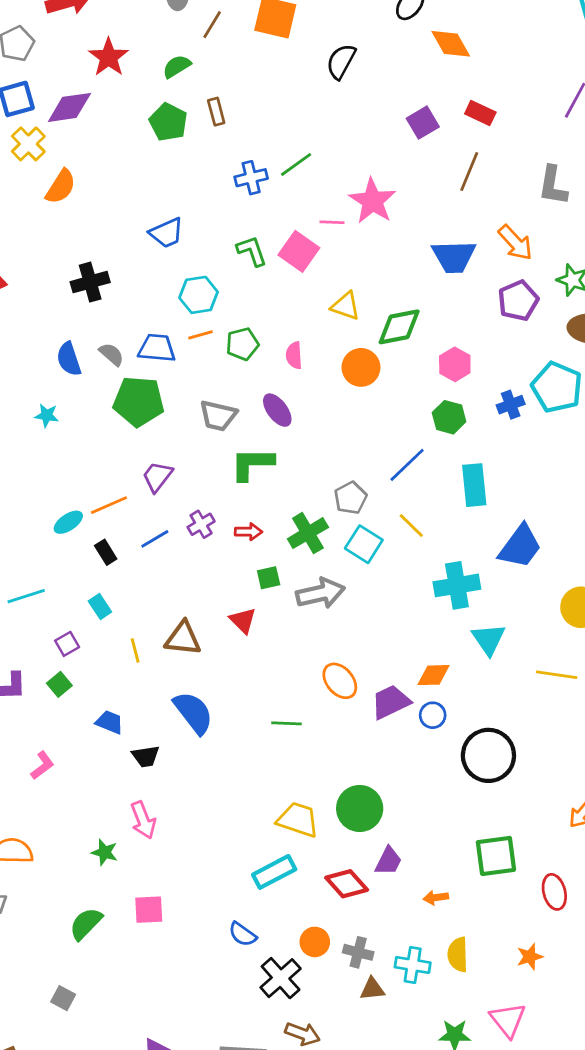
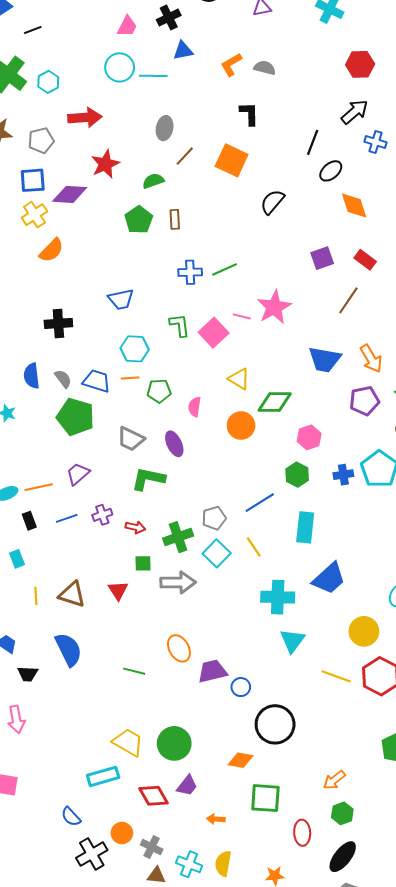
orange diamond: (434, 675) -> (241, 760), moved

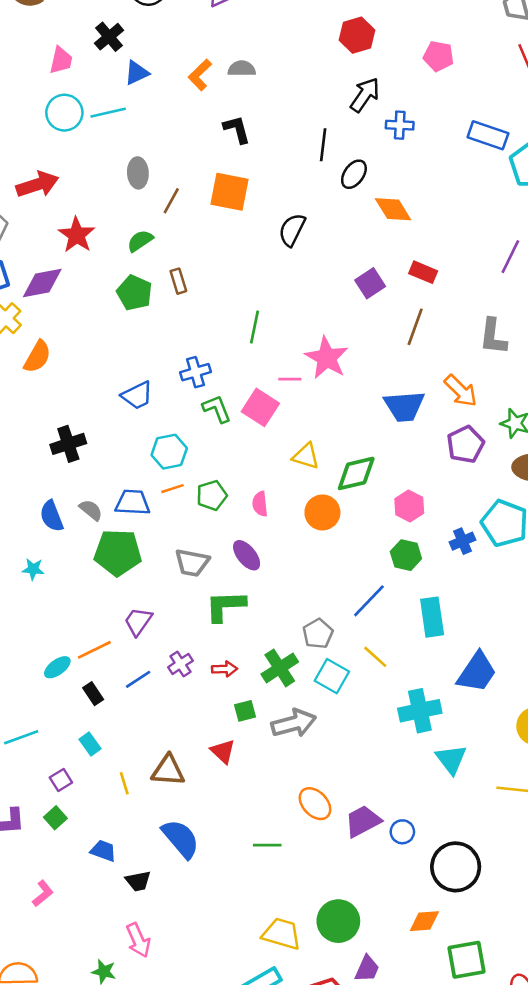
green line: (225, 269) -> (254, 327), turned -40
blue cross: (190, 272) -> (196, 372), moved

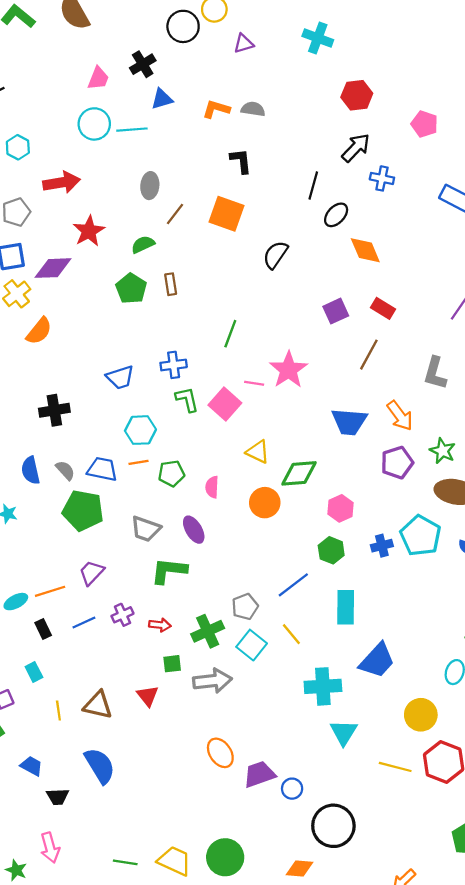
orange L-shape: (200, 75) -> (216, 109), turned 52
green line: (267, 845) -> (125, 862), moved

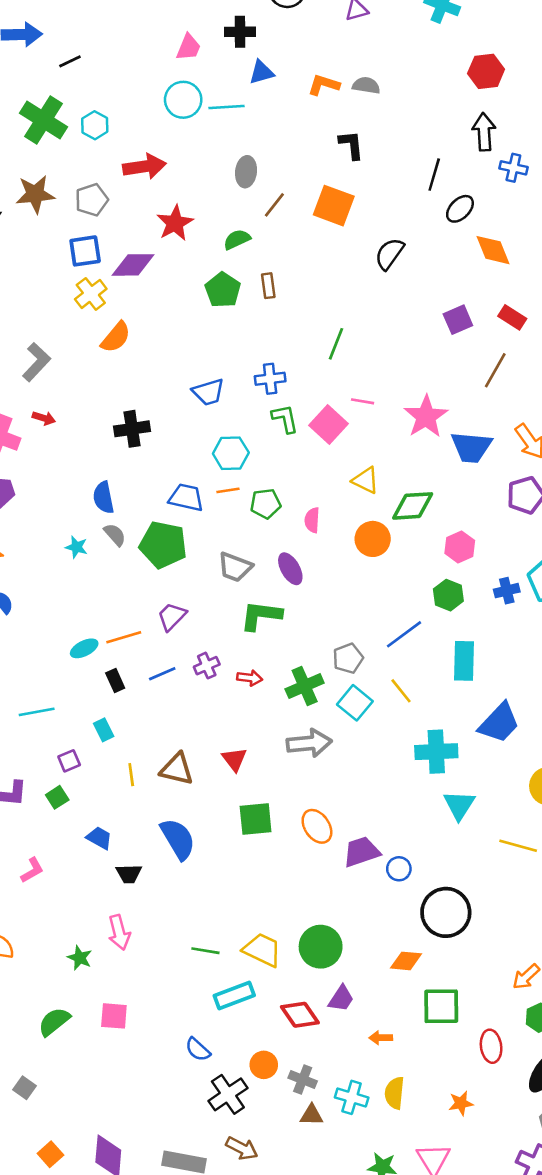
black cross: (143, 64) -> (240, 32), turned 30
black arrow: (356, 148) -> (484, 132), turned -48
pink star: (289, 370) -> (426, 417), moved
gray semicircle: (65, 470) -> (115, 535), moved
green square: (172, 664) -> (256, 819), moved, size x1.6

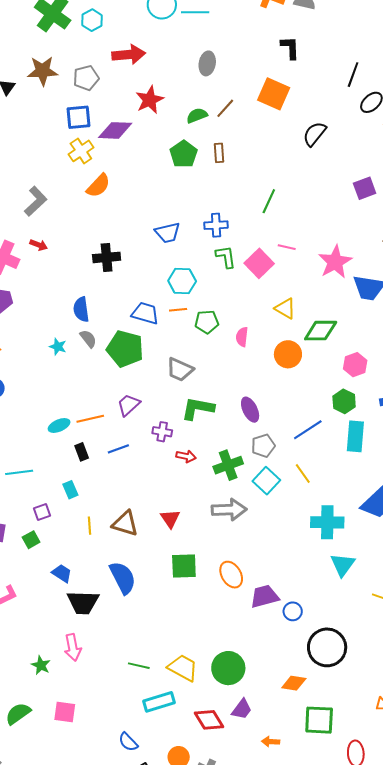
brown line: (274, 205) -> (225, 108), moved
purple ellipse: (290, 569) -> (250, 410), moved
cyan rectangle: (464, 661) -> (355, 436), moved
purple cross: (207, 666) -> (162, 432), moved, turned 30
black trapezoid: (129, 874) -> (83, 602), size x1.6

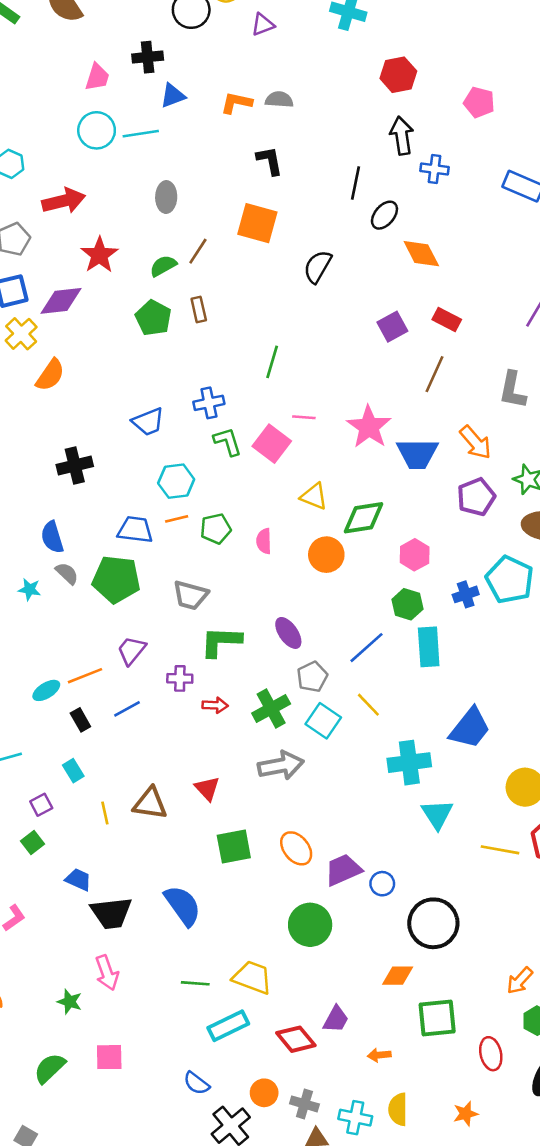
blue semicircle: (123, 578) -> (183, 906), moved
green circle: (228, 668) -> (310, 925), moved

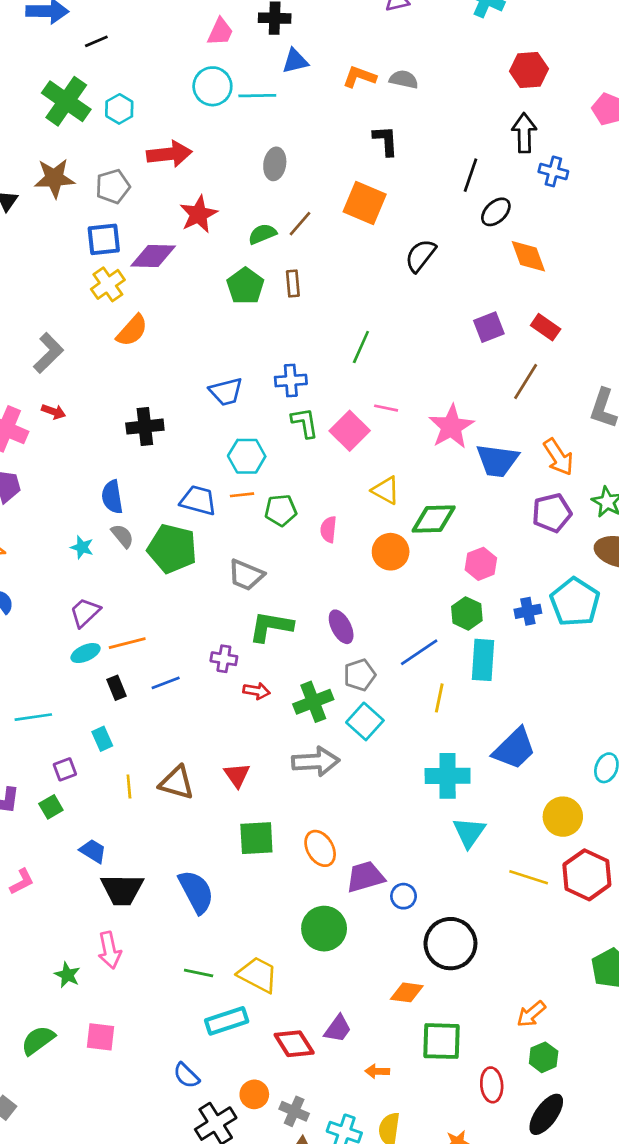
purple trapezoid: (131, 650) -> (85, 612), moved
yellow line: (368, 705) -> (439, 698), moved, turned 48

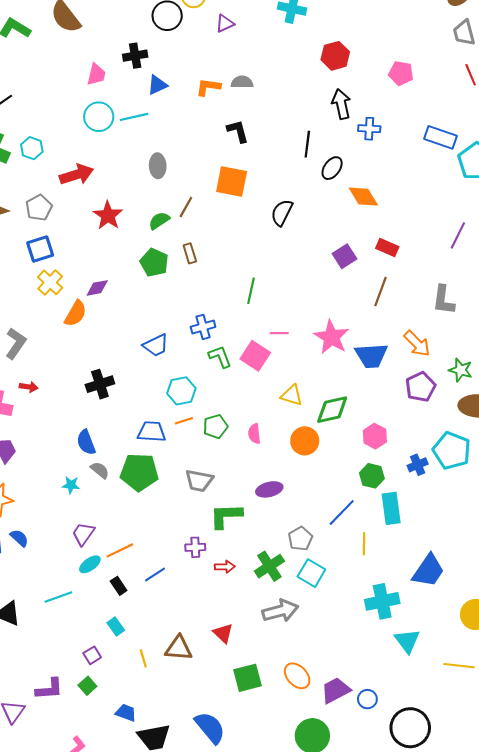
purple diamond: (153, 256) -> (97, 288), moved, size x0.7
purple ellipse: (341, 627) -> (269, 489), moved, turned -65
cyan line: (33, 717) -> (58, 597), moved

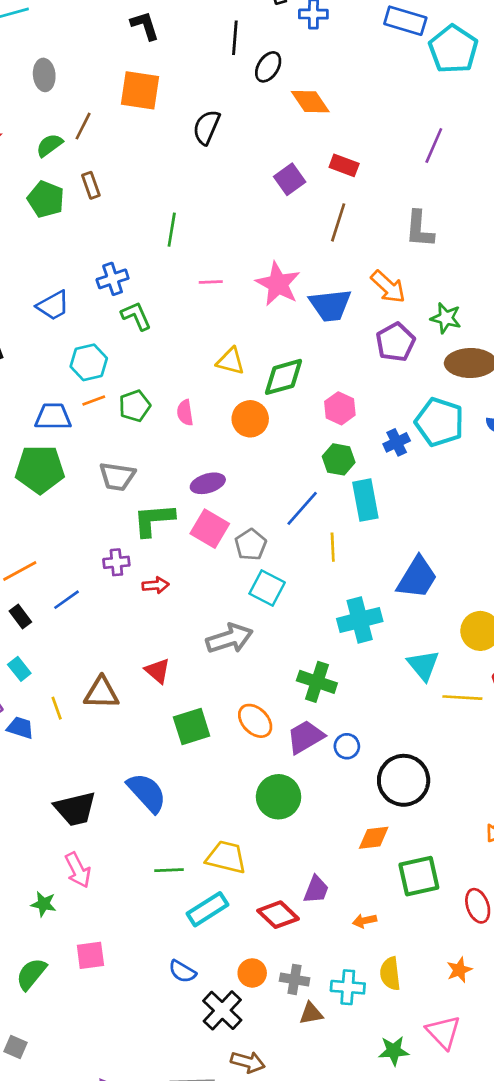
pink square: (255, 356) -> (210, 529), moved
green cross: (269, 566) -> (317, 682), moved, turned -36
cyan triangle: (407, 641) -> (423, 665), moved
blue trapezoid: (126, 713) -> (20, 728), moved

